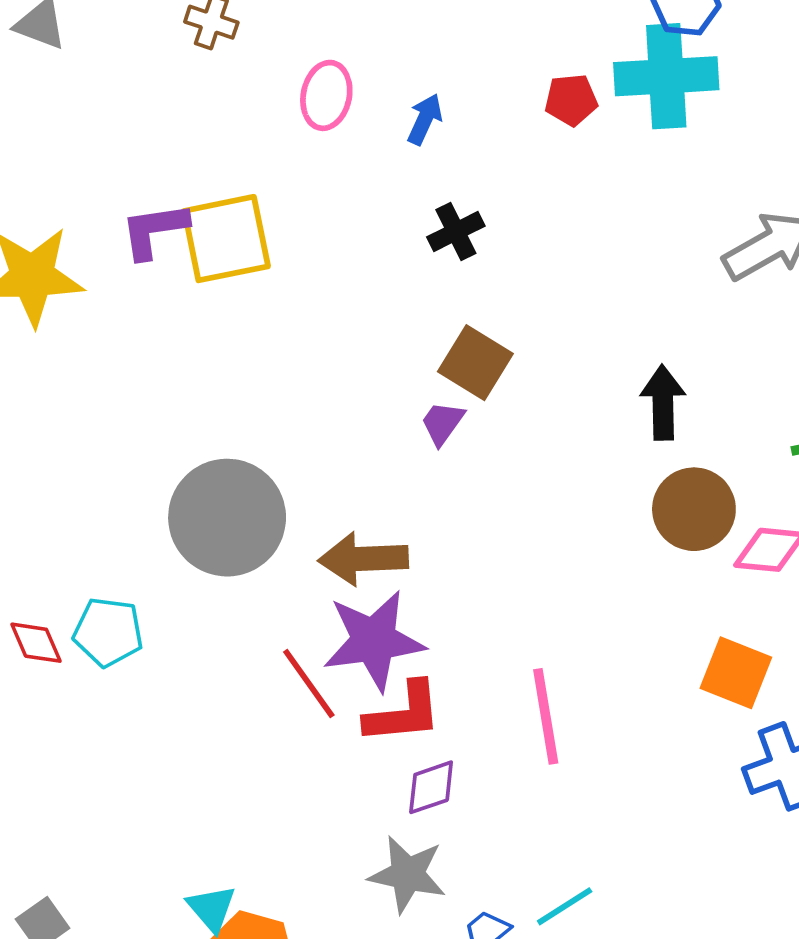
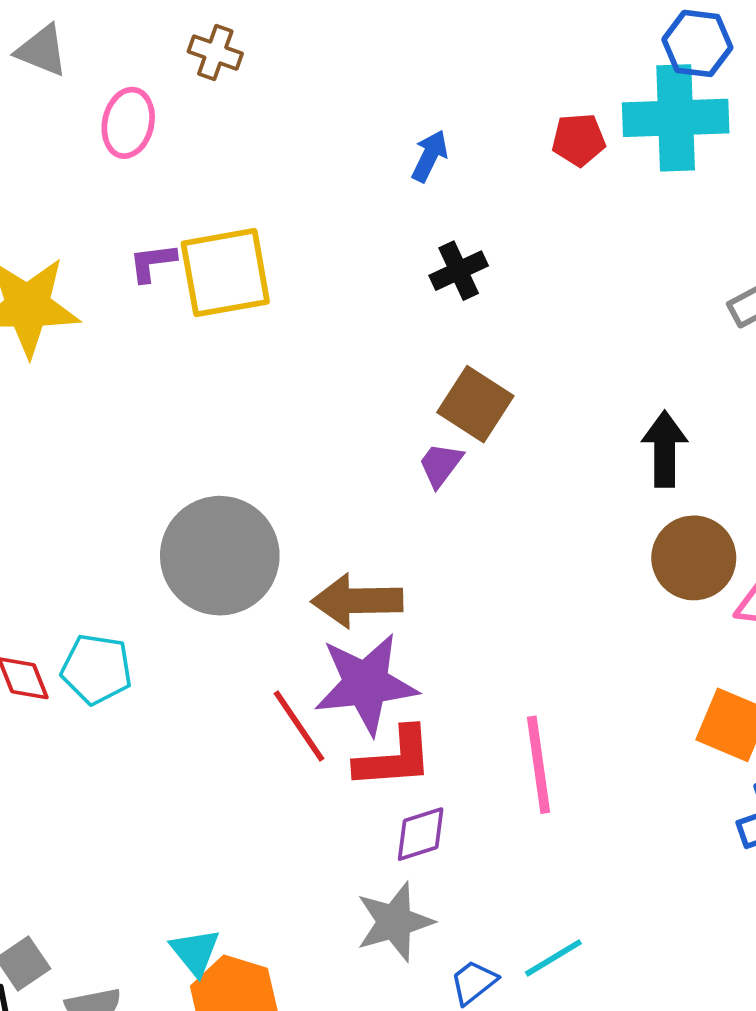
pink ellipse: (326, 95) -> (128, 123), moved
purple L-shape: (154, 230) -> (152, 262), size x0.7
gray star: (407, 874) -> (395, 922), turned -30

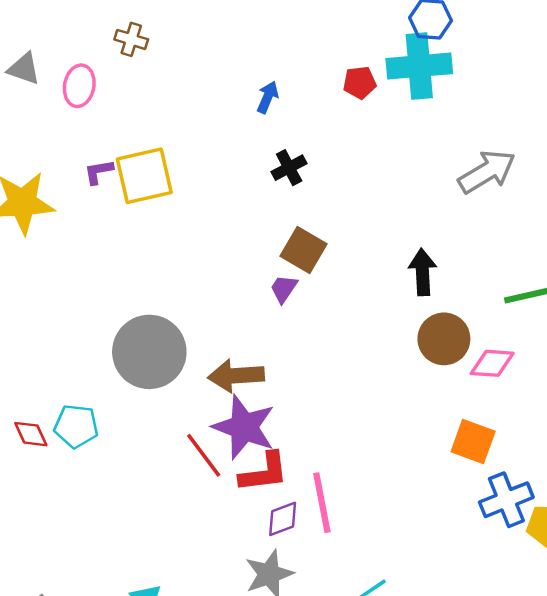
gray triangle: (42, 51) -> (24, 69), moved
purple star: (366, 684) -> (244, 427), turned 30
pink line: (539, 765) -> (322, 503), moved

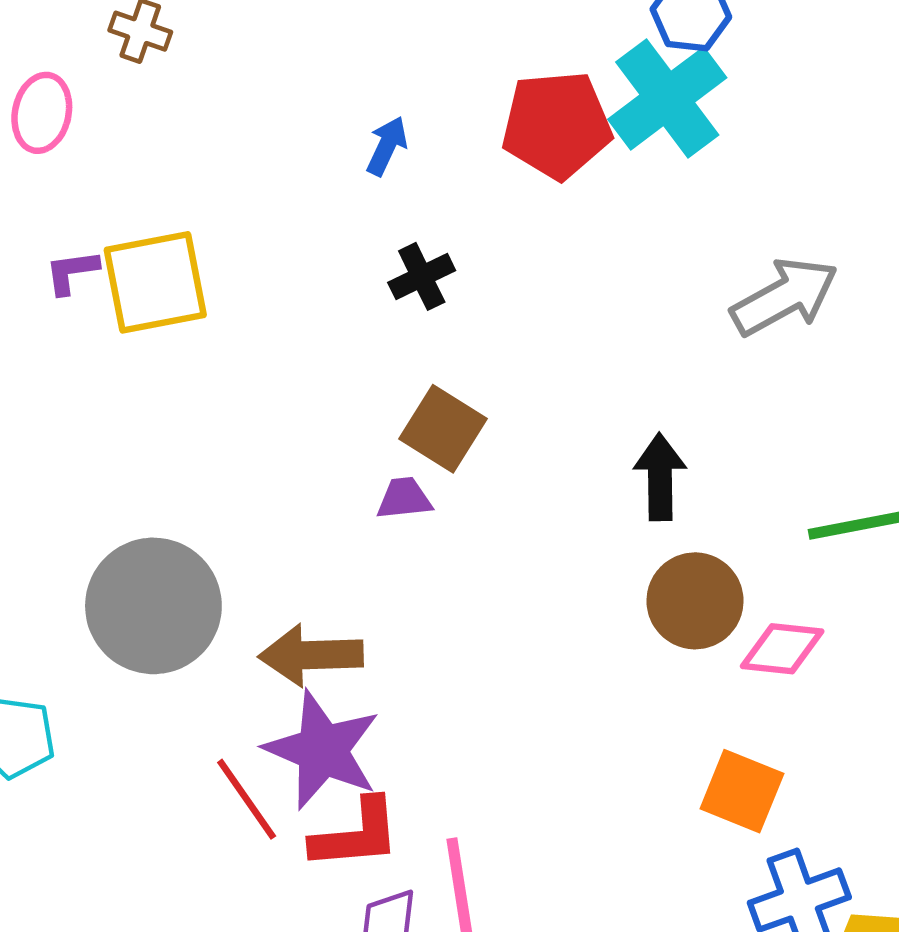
cyan cross: (419, 66) -> (667, 98), turned -34
red pentagon: (360, 83) -> (557, 125), size x1.8
purple trapezoid: (284, 289) -> (404, 498), turned 48

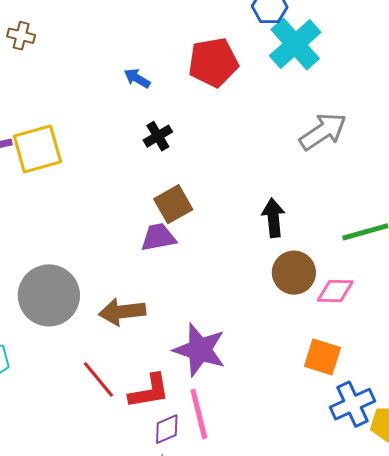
cyan cross: (667, 98) -> (295, 44), moved
blue arrow: (387, 146) -> (137, 78), turned -80
brown square: (443, 429) -> (173, 204), turned 33
purple trapezoid: (404, 498) -> (158, 237), size x1.4
purple star: (322, 750) -> (200, 350), moved

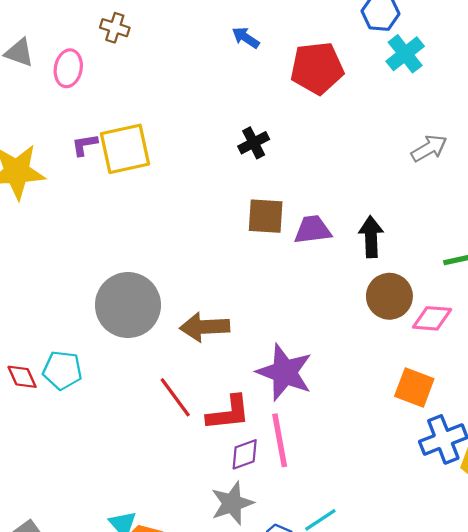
cyan cross: (295, 44) -> (405, 54), size x0.7
blue arrow: (137, 78) -> (246, 38), moved
gray arrow: (323, 131) -> (429, 148), size x0.7
brown square: (173, 204) -> (266, 216), turned 30
purple trapezoid: (158, 237) -> (313, 230), moved

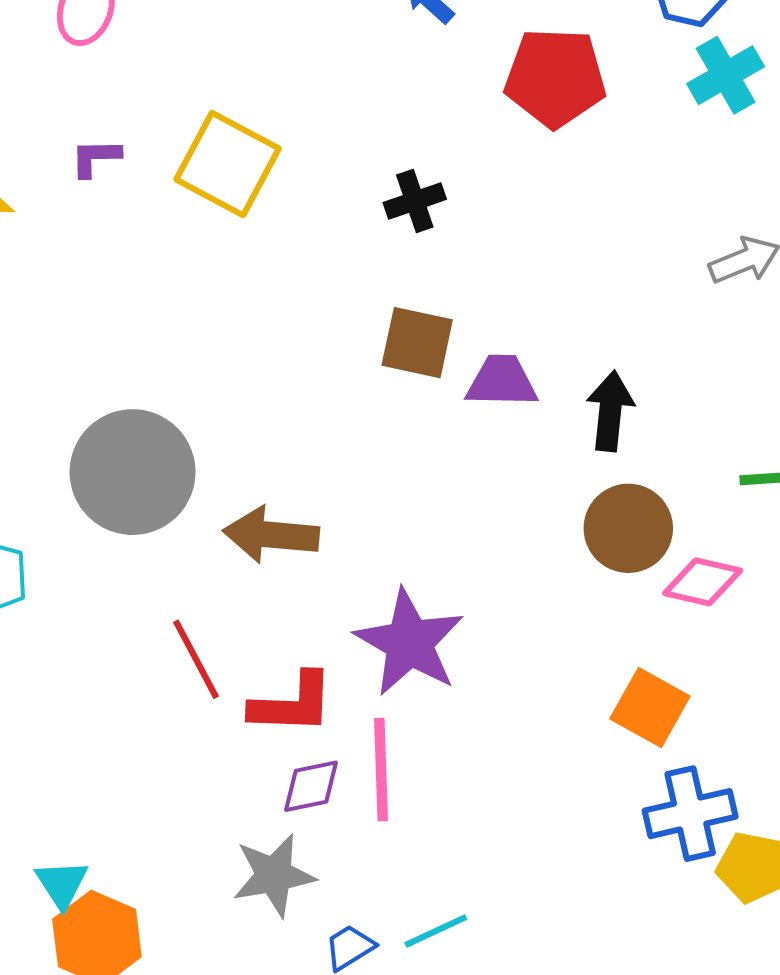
yellow square: (125, 149) -> (228, 164), moved, turned 32

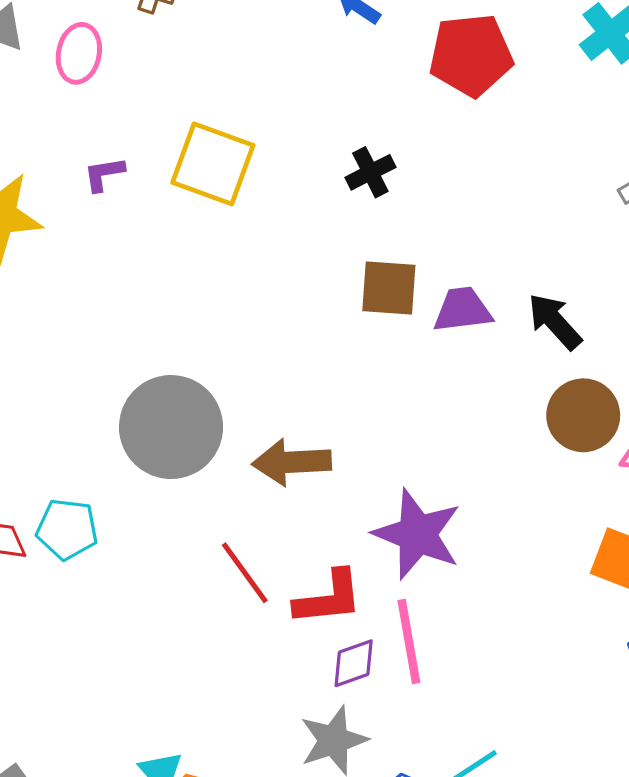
black arrow: (610, 411) -> (555, 321), turned -40

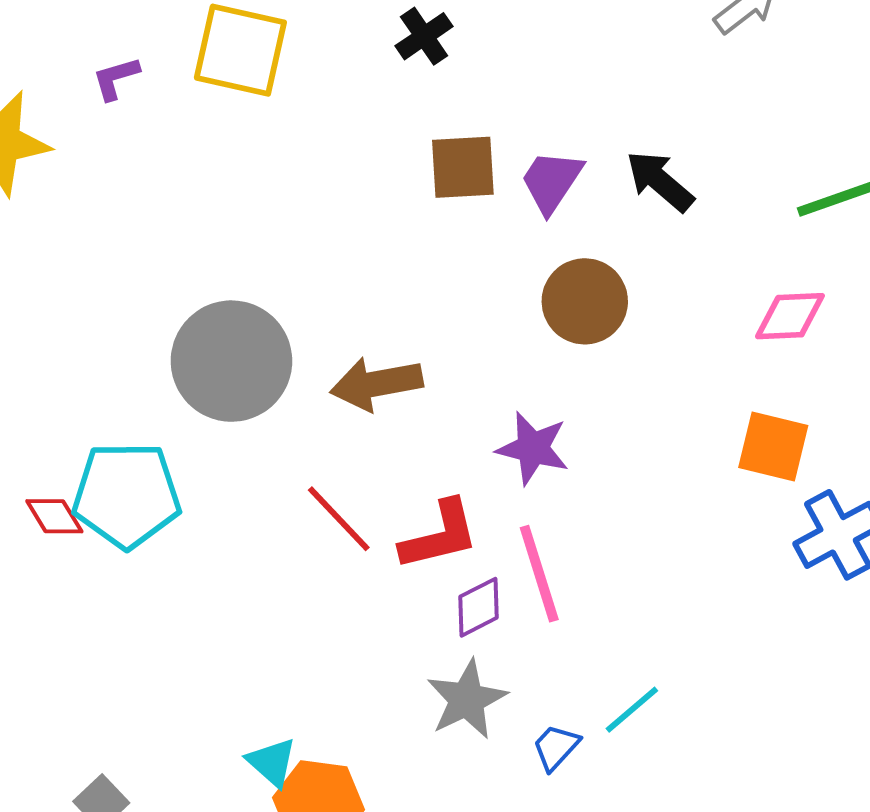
purple trapezoid: (463, 310) -> (551, 181), turned -42
brown circle: (583, 415) -> (585, 301), moved
cyan pentagon: (67, 529) -> (127, 495), size x1.5
purple star: (417, 534) -> (533, 448), size x0.7

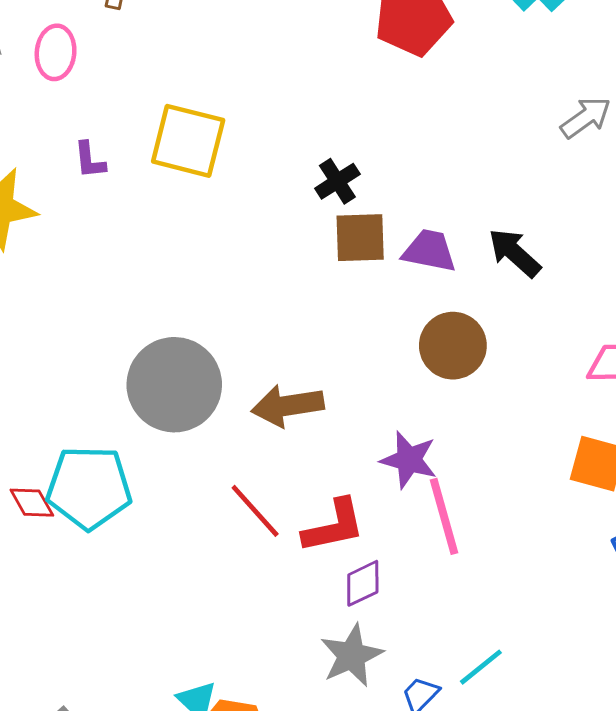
black cross: (424, 36) -> (337, 181), moved
purple L-shape: (116, 78) -> (90, 160), turned -81
purple trapezoid: (551, 181) -> (429, 251), turned 66
pink line: (539, 574) -> (444, 516), moved

